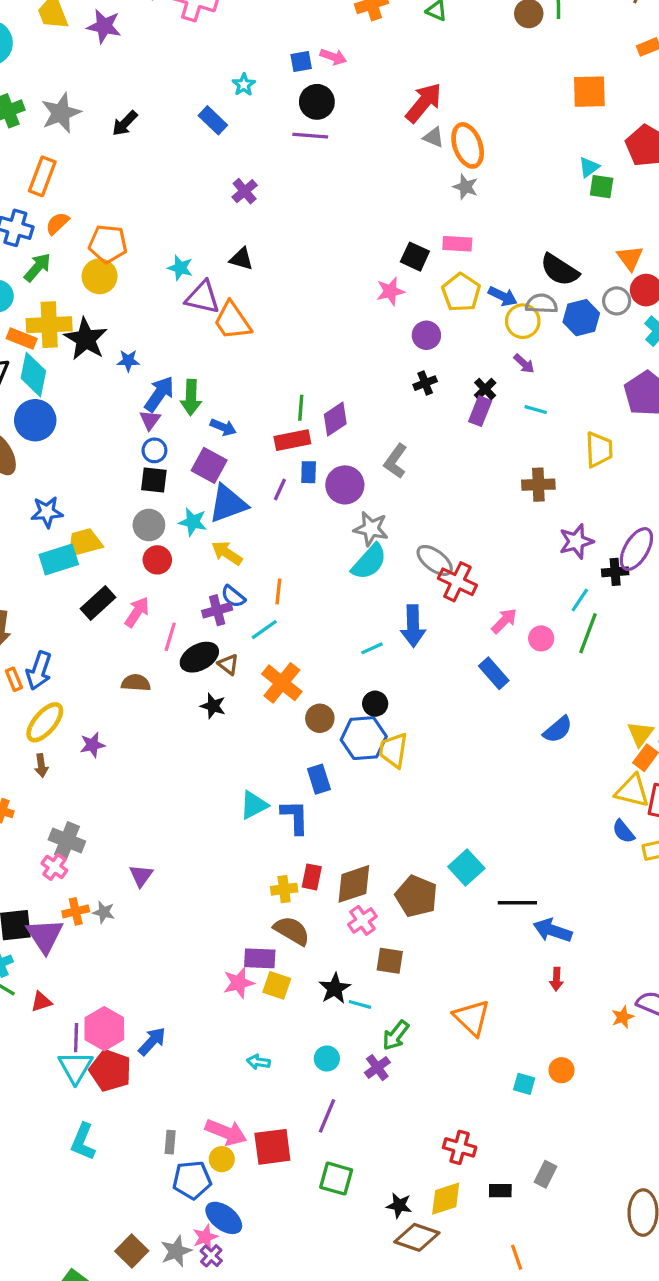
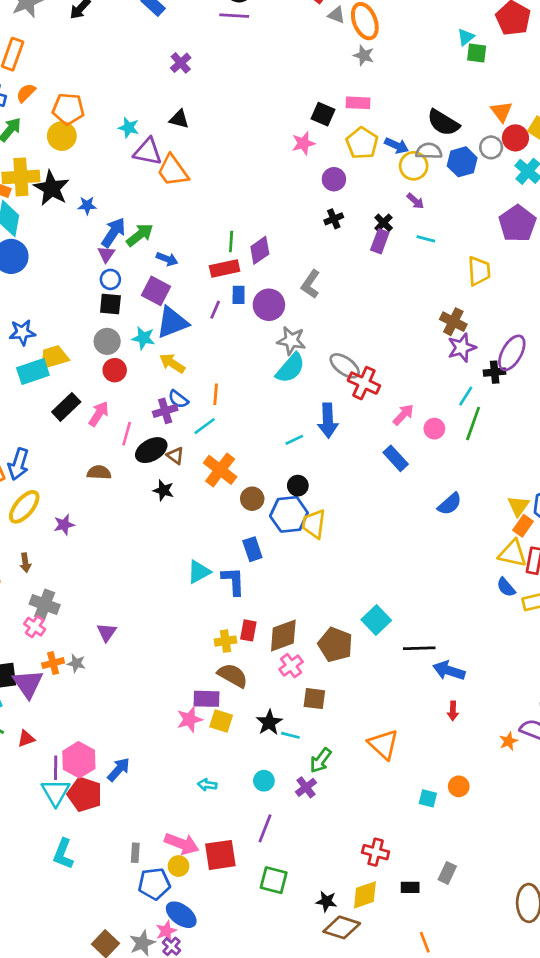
green arrow: (191, 397) -> (140, 235), turned -128
brown cross: (538, 485) -> (453, 322), moved, turned 30
brown arrow: (41, 765) -> (25, 563), moved

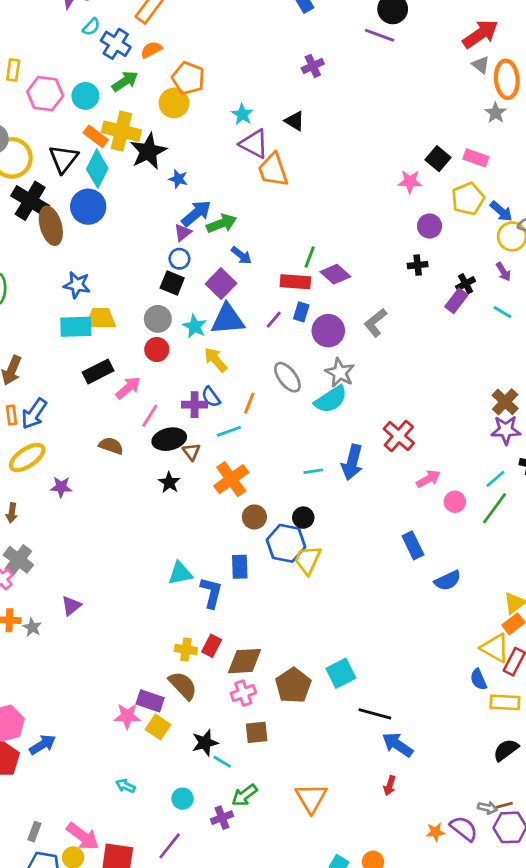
purple diamond: (260, 250) -> (335, 274), turned 60
gray ellipse: (345, 366) -> (287, 377), moved
blue rectangle: (396, 458) -> (413, 545), moved
brown square: (314, 699) -> (257, 732), turned -30

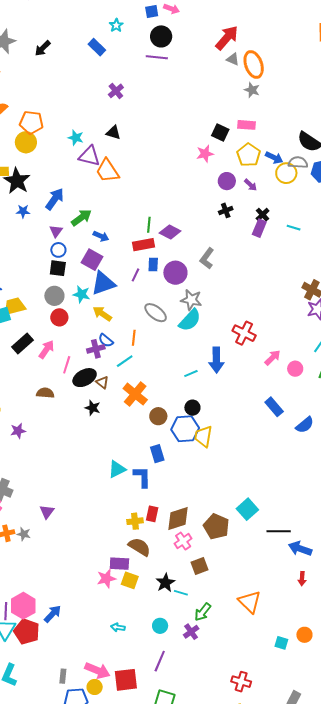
blue star: (178, 179) -> (23, 211), moved
blue arrow: (196, 213) -> (55, 199), moved
purple arrow: (503, 272) -> (251, 185), moved

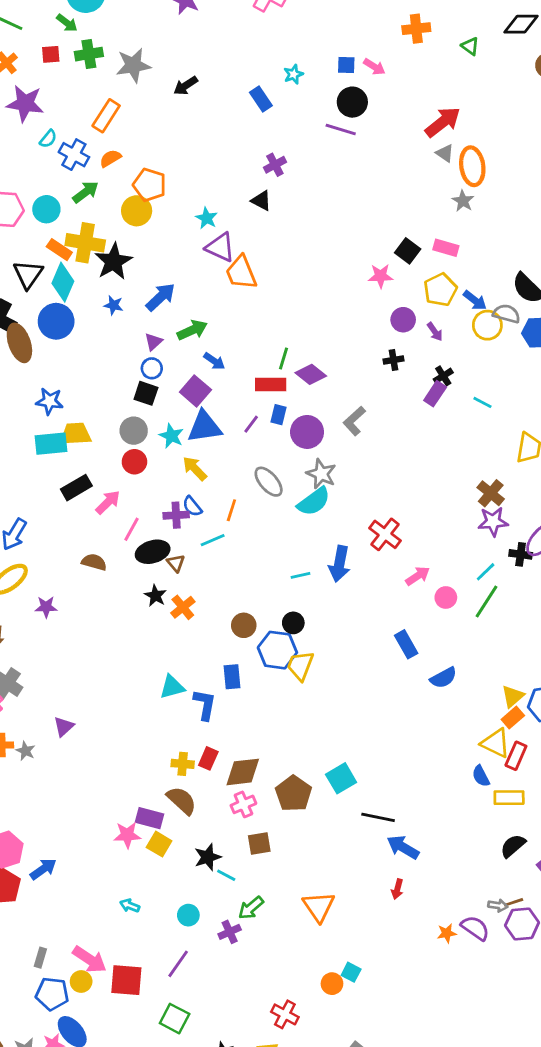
black triangle: (113, 133) -> (261, 201), moved
orange cross: (135, 394) -> (183, 607), moved, size x0.7
orange circle: (304, 635) -> (332, 984), moved

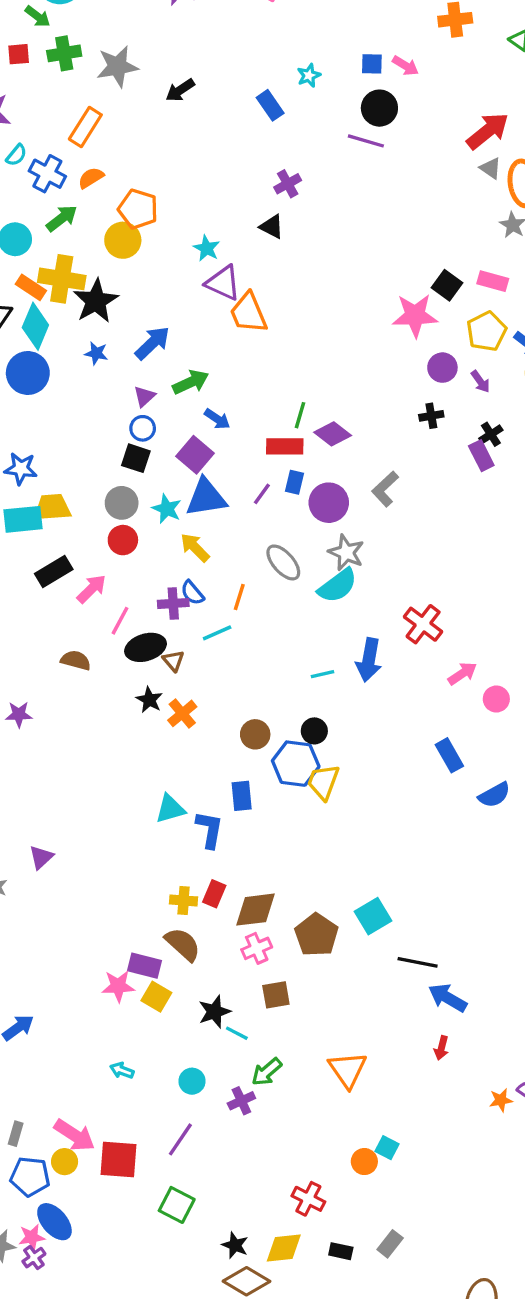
pink star: (381, 276) -> (415, 316), size x1.5
purple rectangle: (435, 394) -> (481, 456), turned -60

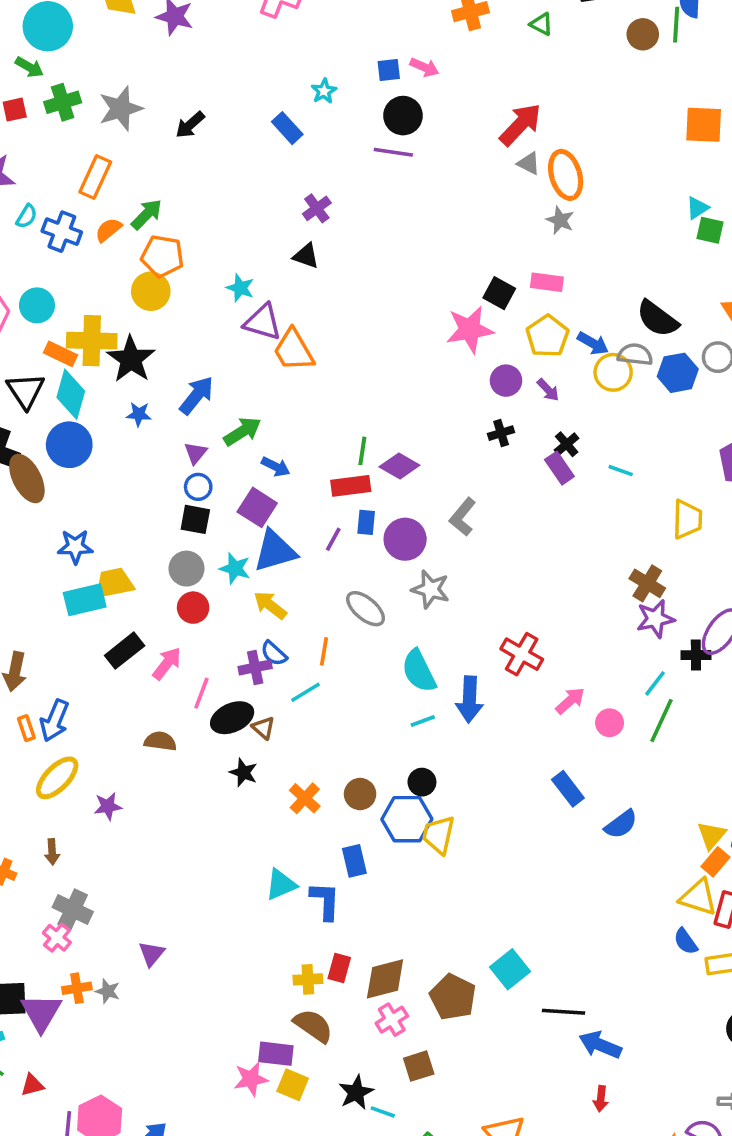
green arrow: (62, 218) -> (147, 214), moved
cyan semicircle: (338, 586) -> (419, 671), moved, turned 108
orange cross: (182, 713) -> (305, 798), moved

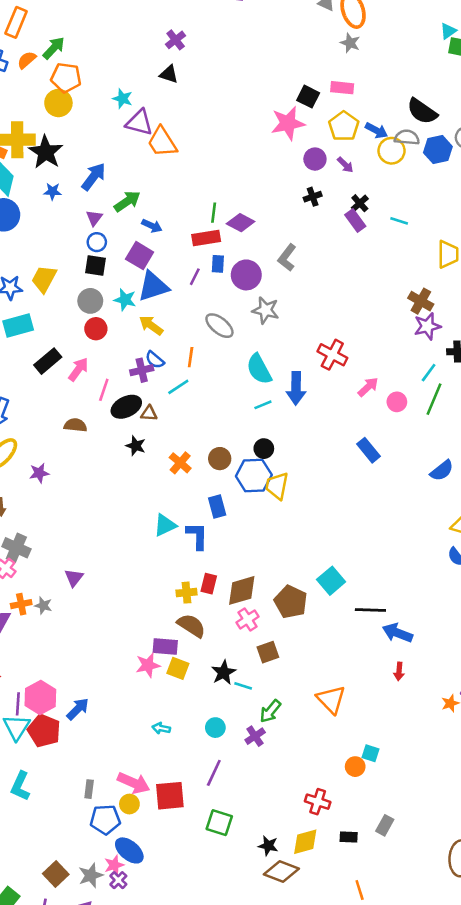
yellow trapezoid: (114, 583) -> (44, 279), moved, turned -48
brown triangle: (263, 728) -> (149, 413), turned -36
blue semicircle: (621, 824) -> (442, 471), moved

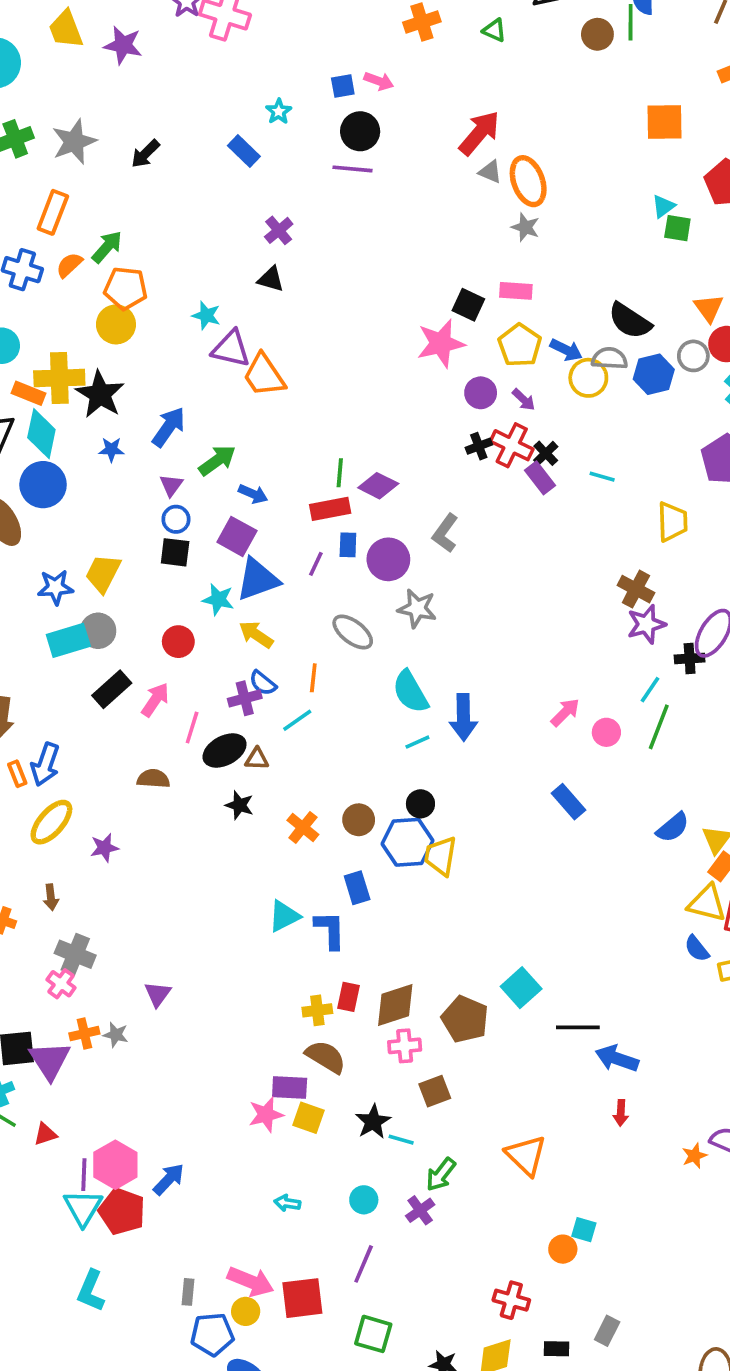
gray circle: (90, 301) -> (98, 631), moved
red cross: (332, 355) -> (512, 445), moved
pink cross: (248, 619) -> (405, 1046), turned 30

